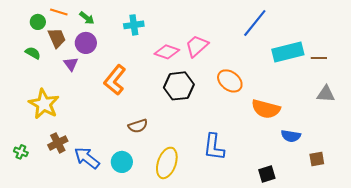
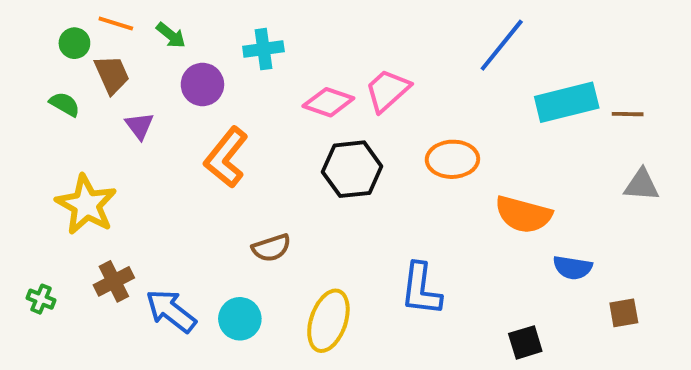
purple circle: (86, 43) -> (202, 84), moved
orange ellipse: (230, 81) -> (452, 159), turned -40

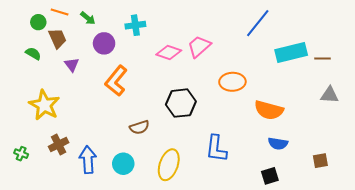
black hexagon: (352, 169) -> (181, 103), moved
blue semicircle: (573, 268) -> (278, 143), moved
blue arrow: (171, 311) -> (88, 160), turned 48

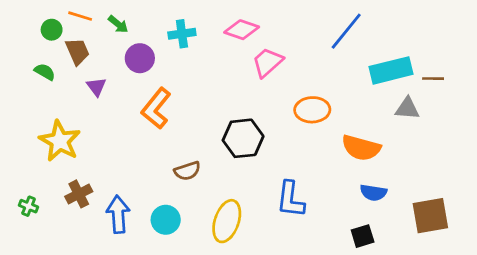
pink diamond: (169, 52) -> (242, 30), moved
gray triangle: (330, 95) -> (407, 108), moved
brown square: (320, 161) -> (430, 216), size x1.8

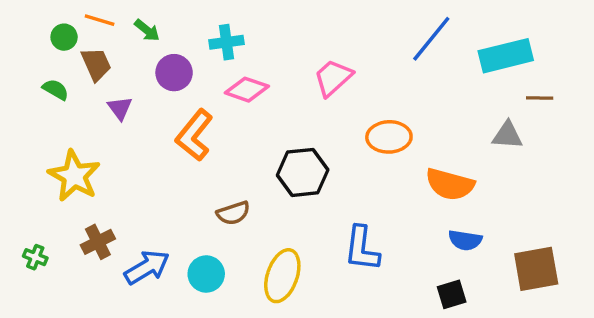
pink diamond: (242, 30) -> (247, 90), moved
cyan rectangle: (391, 70) -> (506, 56), moved
blue arrow: (118, 214) -> (147, 267), turned 63

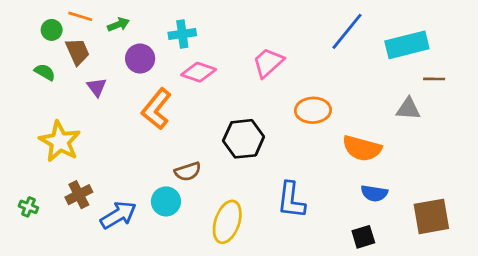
green arrow: (147, 30) -> (118, 24), turned -60
cyan circle: (206, 274) -> (166, 201), moved

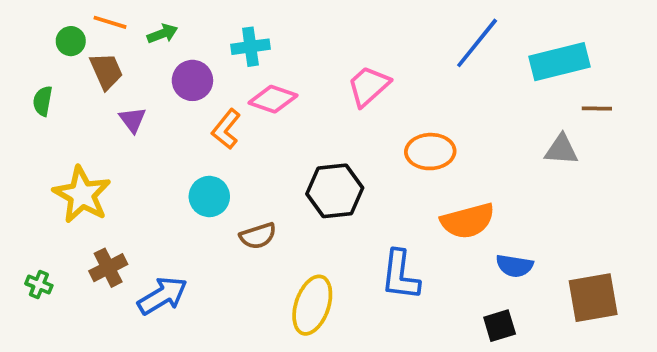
green semicircle: (45, 72) -> (43, 101), moved, turned -110
orange L-shape: (156, 109) -> (226, 129), moved, size x0.7
orange semicircle: (362, 148) -> (468, 221), moved, turned -30
cyan circle: (166, 201) -> (209, 197), moved

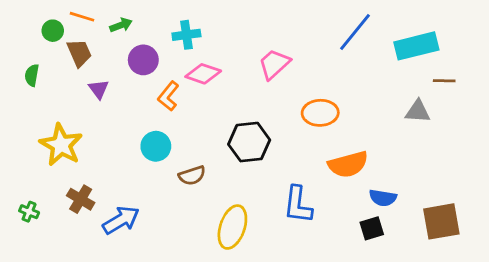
brown cross: (108, 268) -> (81, 199), turned -32
black square: (500, 326) -> (372, 228), moved

